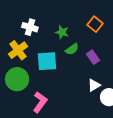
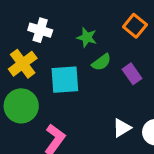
white triangle: (94, 85) -> (122, 128), moved

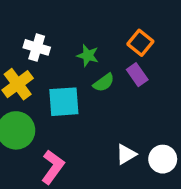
purple rectangle: (132, 74) -> (137, 75), moved

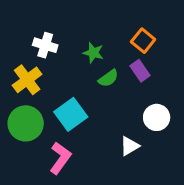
cyan square: (64, 102) -> (71, 114), moved, turned -32
white circle: (163, 159) -> (157, 117), moved

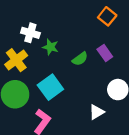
orange square: (143, 41) -> (107, 16), moved
green star: (93, 53) -> (50, 47), moved

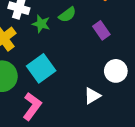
green semicircle: (80, 59) -> (67, 15), moved

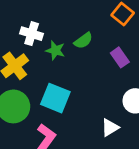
cyan square: (41, 68) -> (55, 98), turned -32

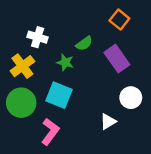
green star: (55, 50) -> (65, 62), moved
purple rectangle: (120, 57) -> (117, 59), size x1.5

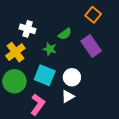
white circle: (131, 98) -> (72, 77), moved
white triangle: (108, 122) -> (68, 96), moved

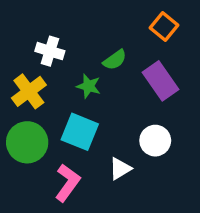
white circle: (72, 77) -> (155, 141), moved

